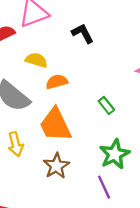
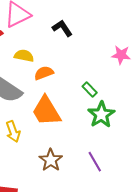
green star: (115, 154) -> (101, 115), moved
brown star: (56, 166) -> (51, 160), moved

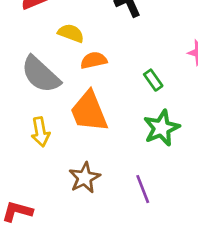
green rectangle: (90, 90) -> (153, 80), moved

